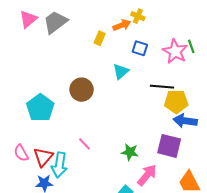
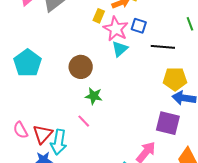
pink star: (175, 51) -> (116, 29), moved
black line: (162, 87) -> (163, 47), moved
cyan pentagon: (40, 108) -> (28, 63), moved
green star: (130, 152) -> (94, 96), moved

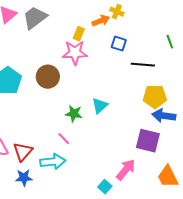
pink star: (116, 29) -> (75, 53), moved, turned -30
cyan triangle: (120, 49) -> (100, 106), moved
brown circle: (81, 67) -> (48, 77), moved
cyan arrow: (59, 142) -> (53, 162), moved, turned -105

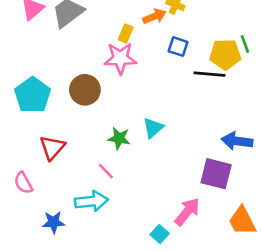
yellow pentagon: (155, 97) -> (225, 54), moved
red triangle: (23, 152) -> (52, 147), moved

